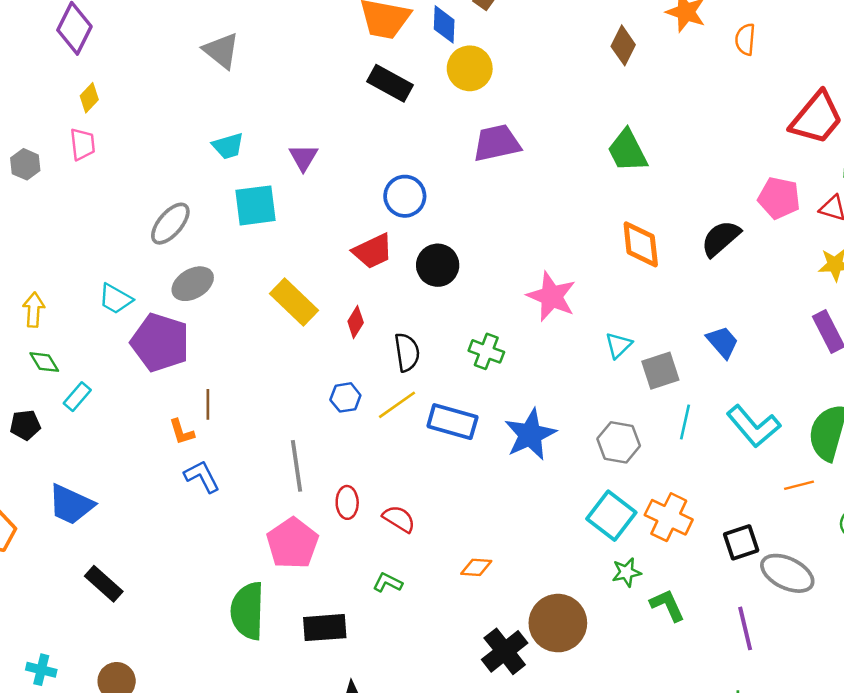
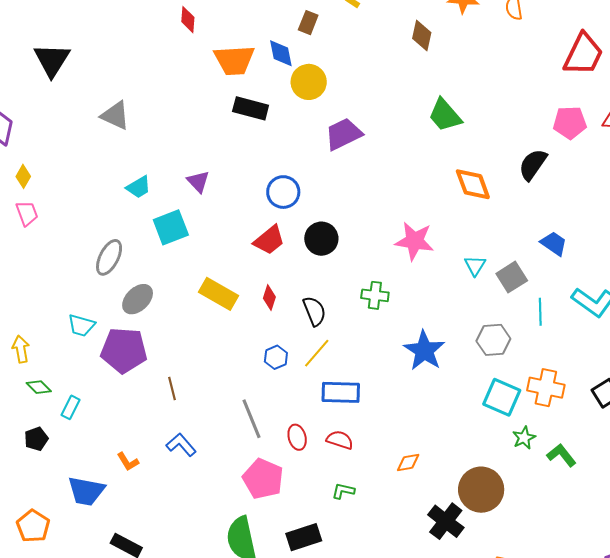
blue rectangle: (452, 422) -> (341, 392), moved
orange L-shape: (182, 432) -> (128, 462), moved

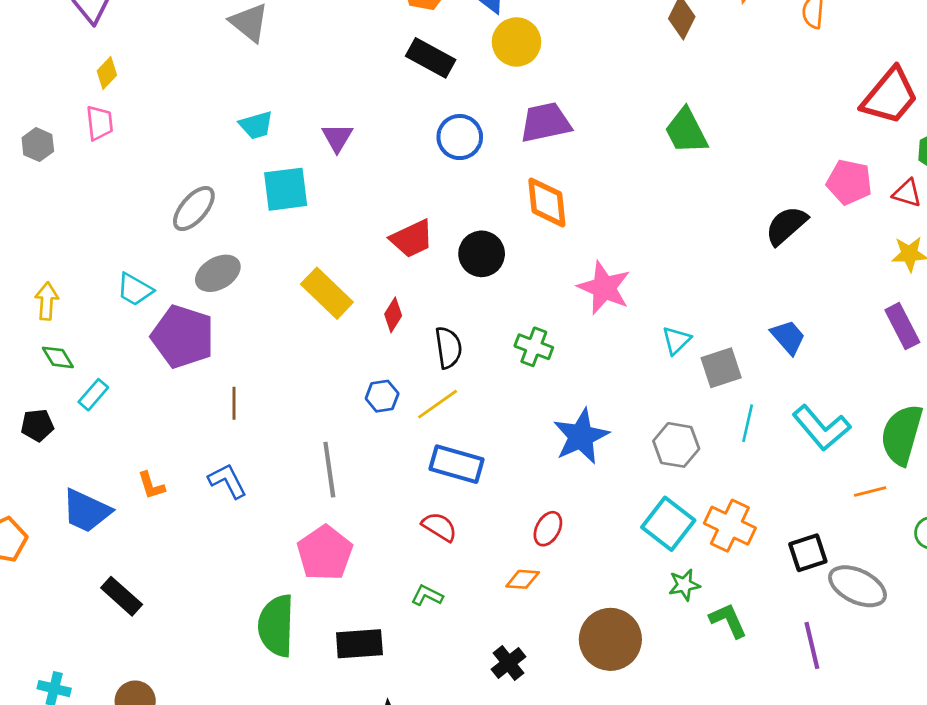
orange diamond: (473, 184) -> (547, 202), moved
blue circle: (283, 192) -> (460, 137), moved
red ellipse: (297, 437) -> (548, 529), moved, turned 30
black cross: (446, 521) -> (508, 663), moved, size x0.7

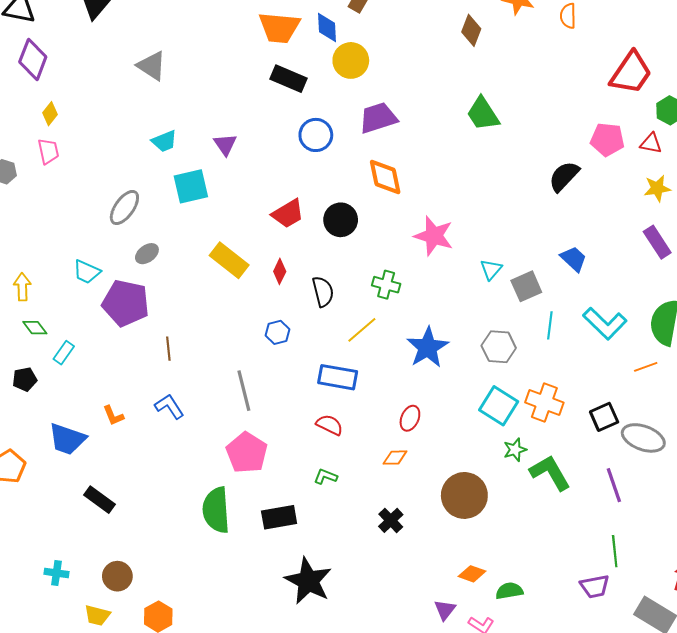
gray ellipse: (218, 273) -> (147, 254), size x0.7
yellow line: (438, 404) -> (362, 330), moved
green L-shape: (728, 620) -> (550, 473), size x1.4

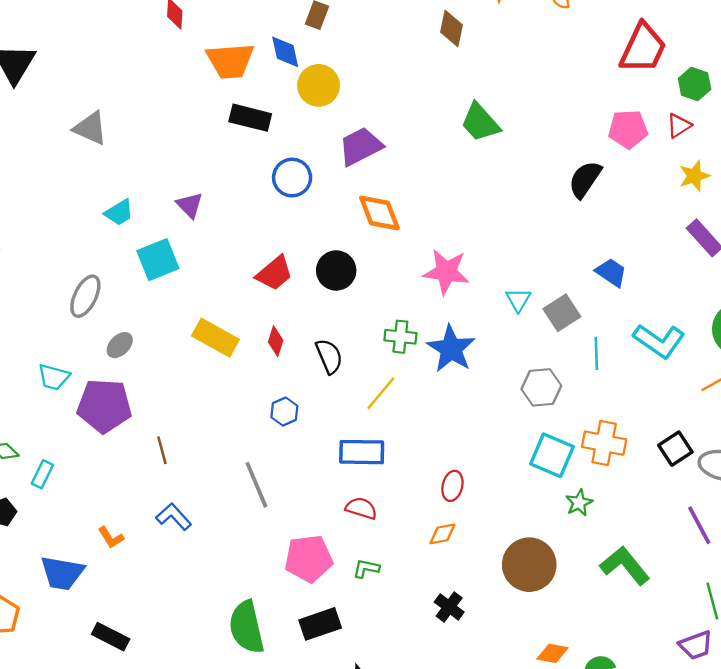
red triangle: (651, 143) -> (679, 126), turned -35
blue star: (428, 347) -> (451, 349), moved
pink pentagon: (247, 453) -> (309, 559), moved, turned -30
green L-shape: (550, 473) -> (625, 566), moved

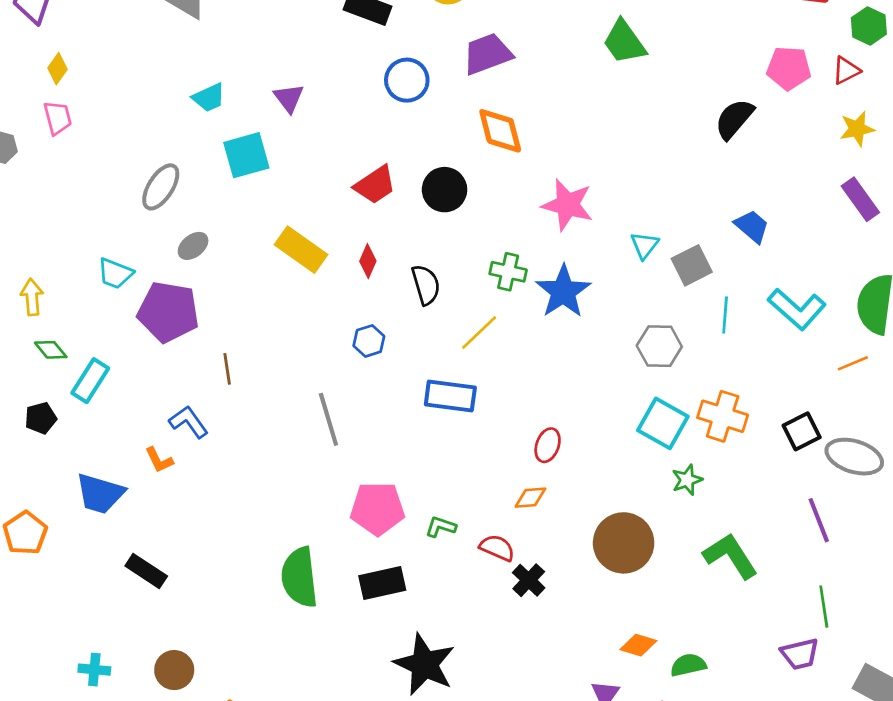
cyan rectangle: (42, 474) -> (90, 381), size x1.4
red semicircle: (361, 508) -> (497, 548), moved
blue L-shape: (174, 517) -> (189, 422), moved

